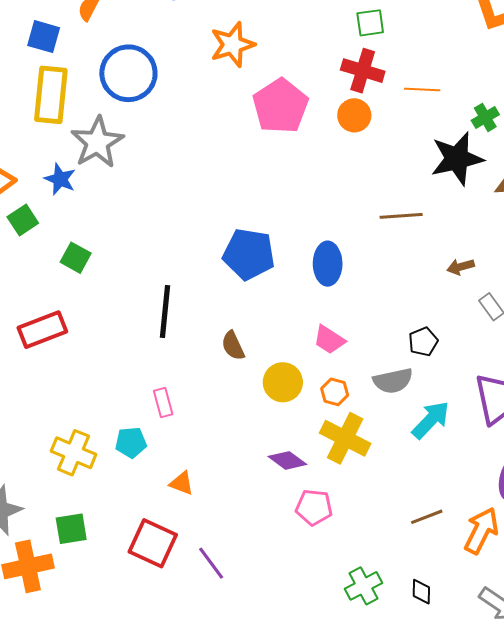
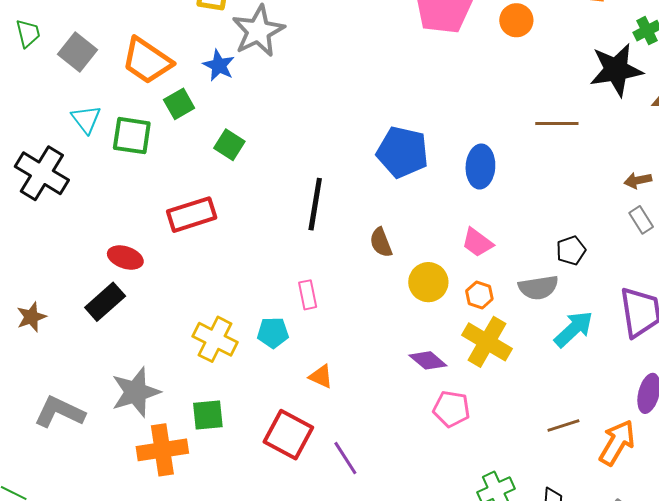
brown arrow: (461, 267) -> (638, 180), moved

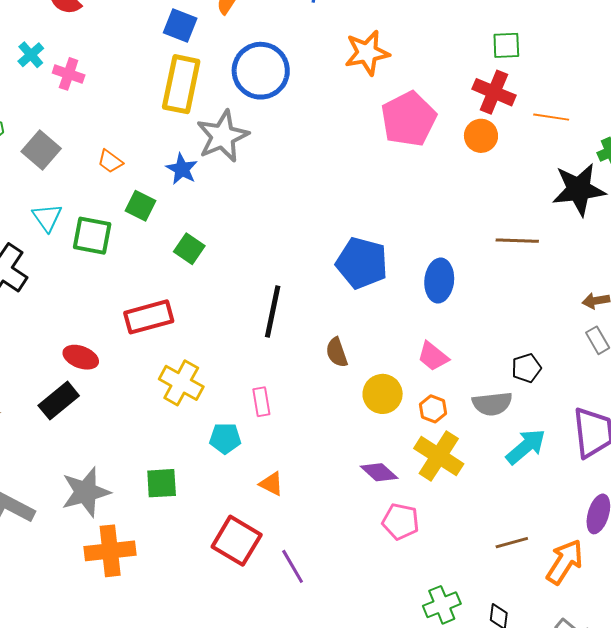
orange trapezoid: (147, 61) -> (110, 161), size x0.5
green square: (179, 104) -> (141, 206), turned -36
yellow cross: (215, 339) -> (181, 383), moved
green square: (208, 415) -> (162, 483), moved

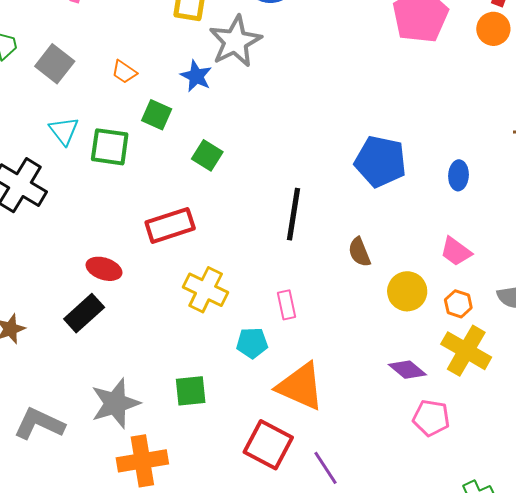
blue ellipse: (439, 281) -> (458, 175), size x0.7
orange triangle: (271, 484) -> (301, 386), size x2.0

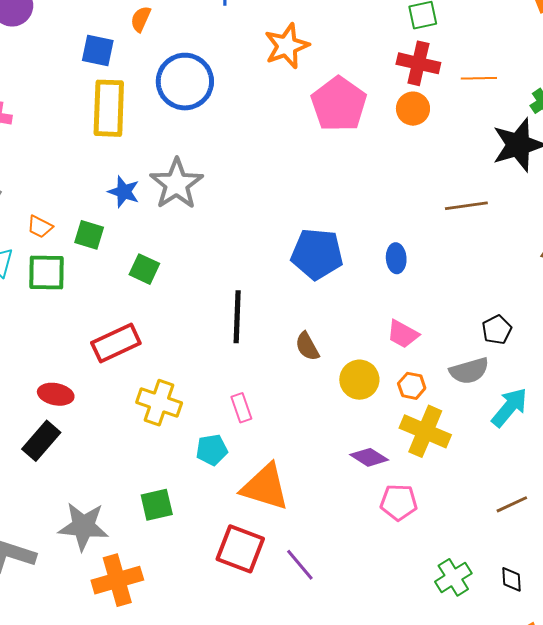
gray star: (235, 41) -> (176, 184), moved
orange trapezoid: (124, 72) -> (40, 227), moved
gray star: (115, 403) -> (83, 526), turned 30

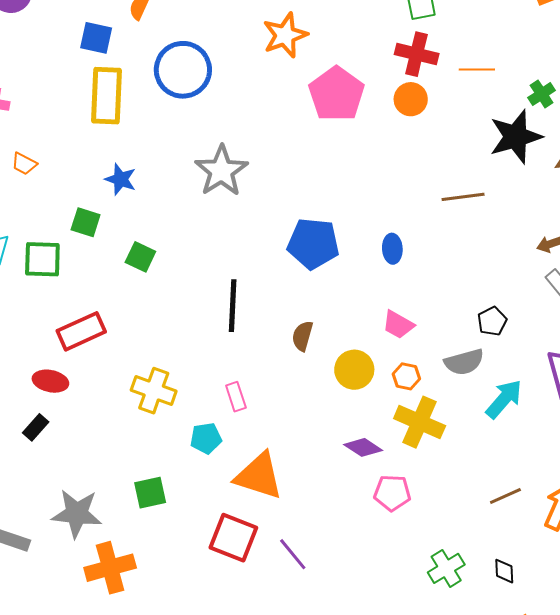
gray star: (176, 184) -> (221, 171), moved
orange trapezoid: (40, 227) -> (24, 164), moved
red rectangle: (116, 343) -> (81, 331), moved
brown semicircle: (307, 346) -> (302, 336), turned 44
black rectangle: (41, 441) -> (36, 427), size x0.7

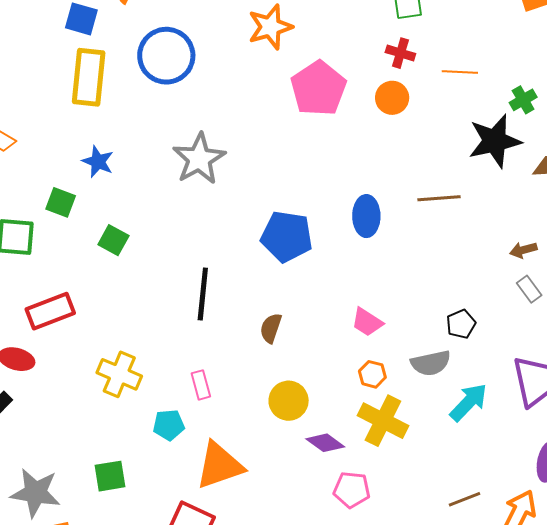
red cross: (417, 54) -> (400, 53), size x0.7
blue ellipse: (392, 249) -> (366, 216), moved, size x1.4
yellow circle: (354, 370) -> (289, 401), moved
orange triangle: (259, 476) -> (219, 466), turned -40

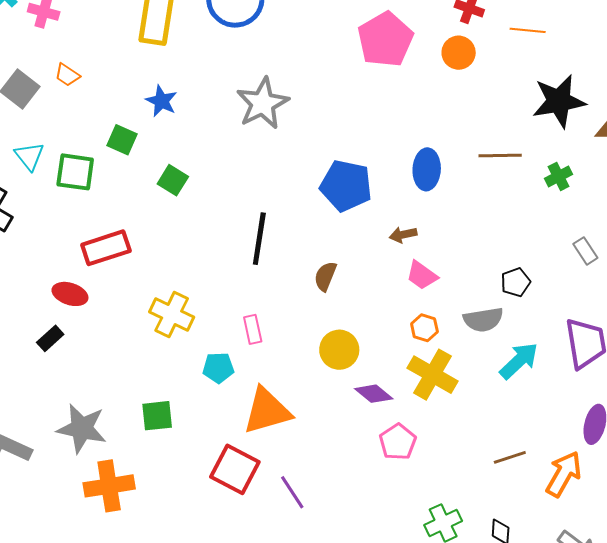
green cross: (523, 100) -> (559, 176), moved
brown arrow: (523, 250) -> (403, 235), moved
pink pentagon: (352, 490) -> (398, 442), turned 30

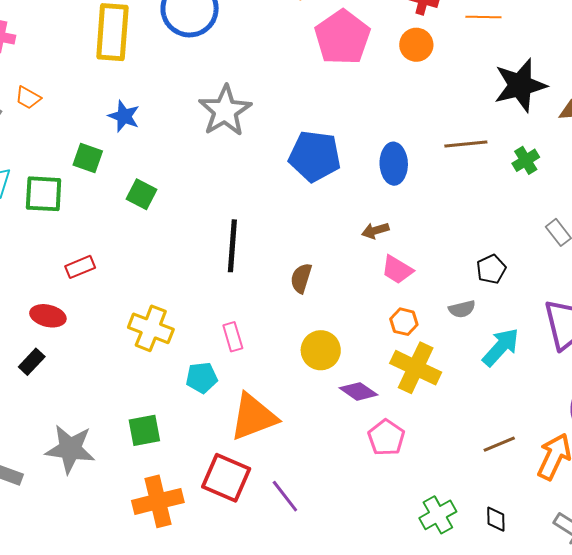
blue pentagon: (346, 186) -> (315, 156), moved
red rectangle: (106, 248) -> (80, 267), size x0.6
gray semicircle: (483, 320) -> (462, 309), size x0.7
orange cross: (109, 486) -> (158, 501), moved

